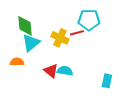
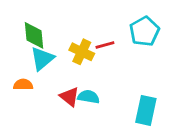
cyan pentagon: (89, 20) -> (144, 31), moved, turned -30
cyan rectangle: (107, 81) -> (146, 110), size x1.5

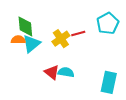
yellow cross: (82, 52) -> (61, 39), turned 30
orange semicircle: (23, 85) -> (18, 40), moved

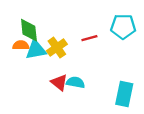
cyan pentagon: (108, 23) -> (123, 27), turned 30
yellow cross: (61, 39) -> (57, 48), moved
cyan triangle: (31, 44) -> (36, 50), turned 30

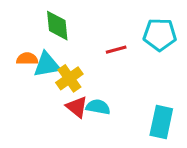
green diamond: (29, 30) -> (57, 26), moved
yellow cross: (57, 48) -> (69, 78), moved

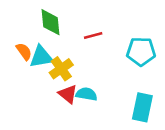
cyan pentagon: (160, 35) -> (141, 51), moved
red line: (116, 50) -> (93, 36), moved
orange semicircle: (27, 59) -> (24, 51), turned 54

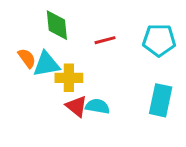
cyan pentagon: (141, 51) -> (159, 40), moved
yellow cross: (61, 69) -> (69, 78), turned 35
cyan rectangle: (142, 107) -> (161, 100), moved

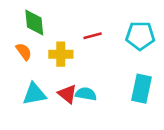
green diamond: (57, 25) -> (34, 22), moved
cyan triangle: (46, 64) -> (34, 94), moved
yellow cross: (69, 78) -> (61, 54), moved

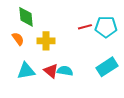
red line: (93, 36) -> (85, 27), moved
cyan rectangle: (142, 89) -> (107, 67), turned 45

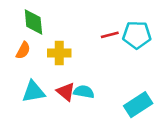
orange semicircle: (18, 39) -> (23, 50), turned 64
cyan rectangle: (107, 67) -> (138, 105), moved

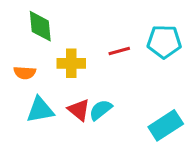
red line: (110, 35) -> (119, 51), moved
orange semicircle: (23, 50) -> (25, 73), moved, turned 66
cyan semicircle: (84, 92) -> (101, 110), turned -48

